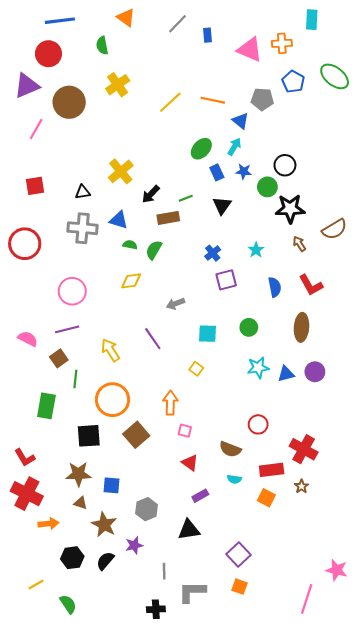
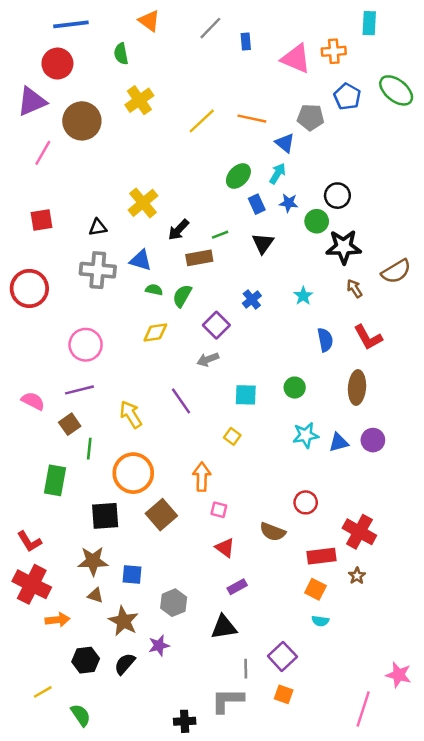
purple square: (226, 280) -> (216, 325), moved, turned -30
cyan semicircle: (234, 479) -> (320, 621), moved
gray line: (164, 571) -> (246, 669), moved

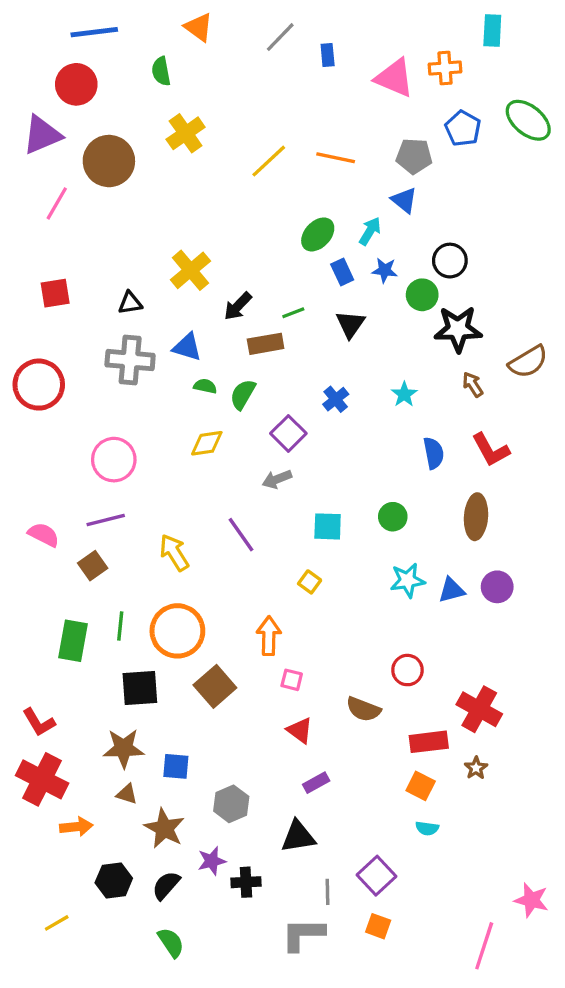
blue triangle: (285, 143) -> (404, 200), moved
green line: (89, 449) -> (120, 626), moved
green semicircle: (81, 715) -> (171, 943), moved
black cross: (185, 721) -> (246, 882), moved

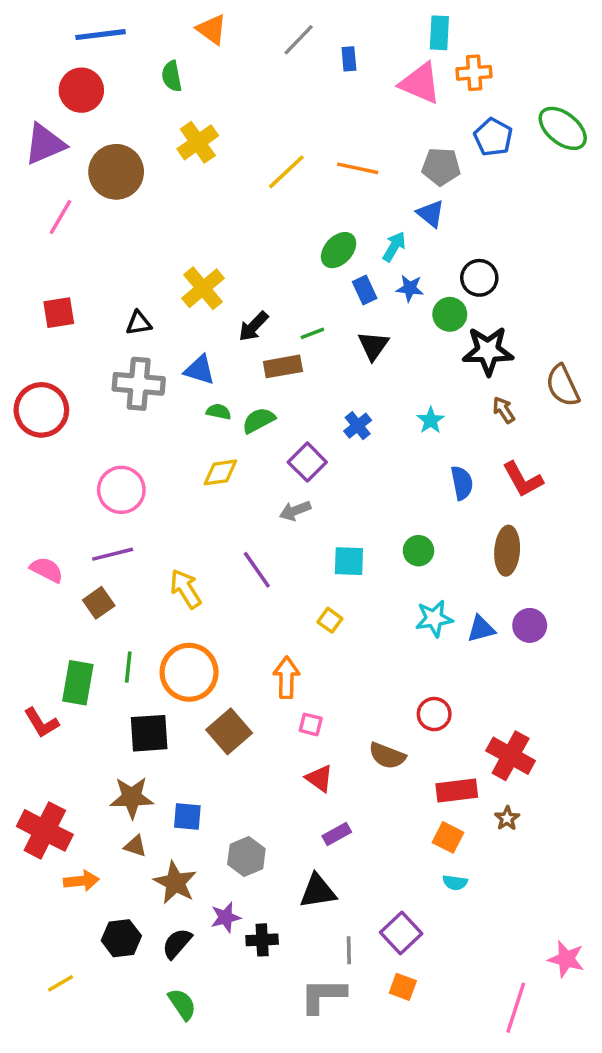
cyan rectangle: (492, 31) -> (439, 33), moved
brown semicircle: (528, 362) -> (563, 386), turned 96
green semicircle: (243, 394) -> (259, 420), turned 32
red L-shape: (39, 722) -> (41, 723), moved

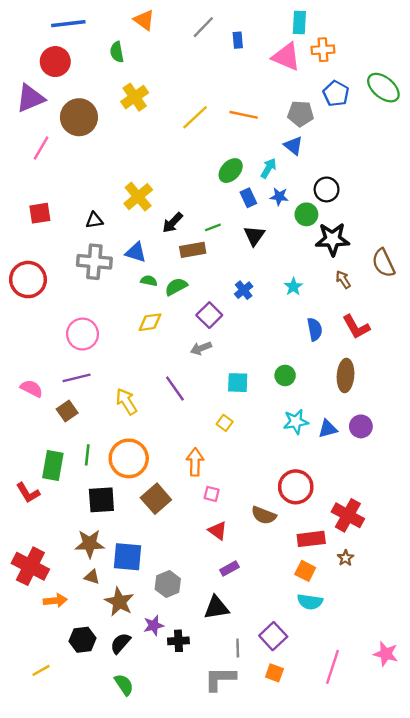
red circle: (434, 714) -> (296, 487), size x1.5
blue square: (187, 817) -> (128, 557), size x1.5
cyan semicircle: (455, 883) -> (310, 602), size x1.5
pink line: (516, 1008) -> (332, 667), moved

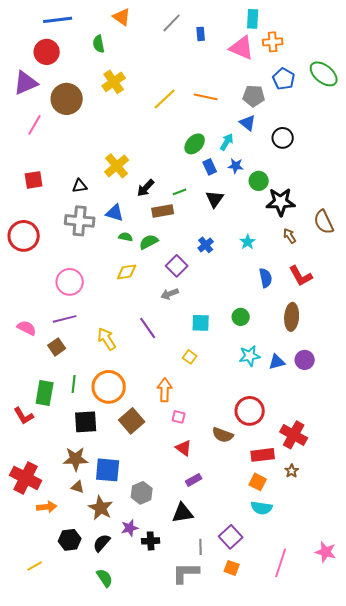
black circle: (327, 189) -> (283, 138), moved

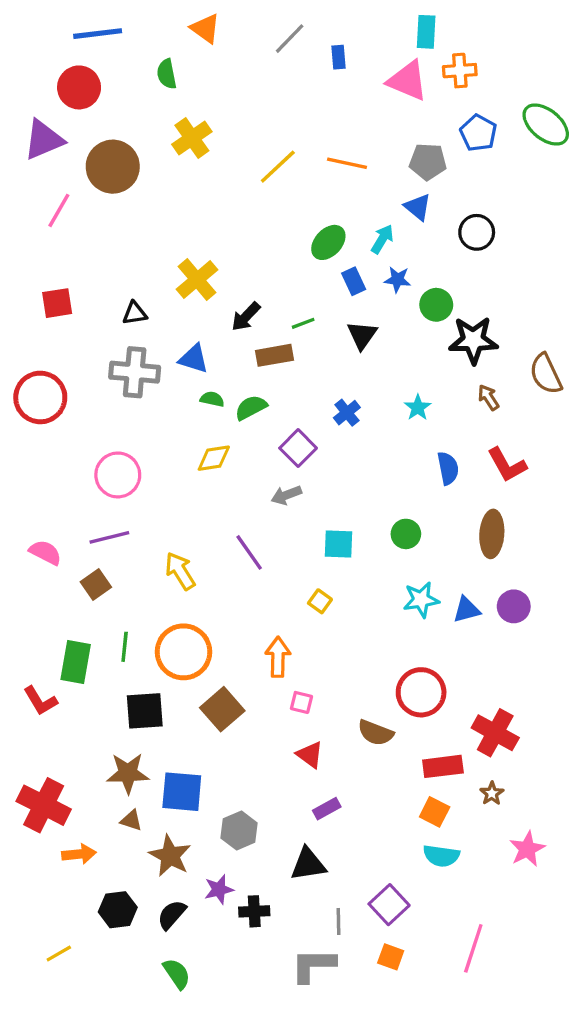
pink star: (326, 552) -> (527, 849), moved, turned 30

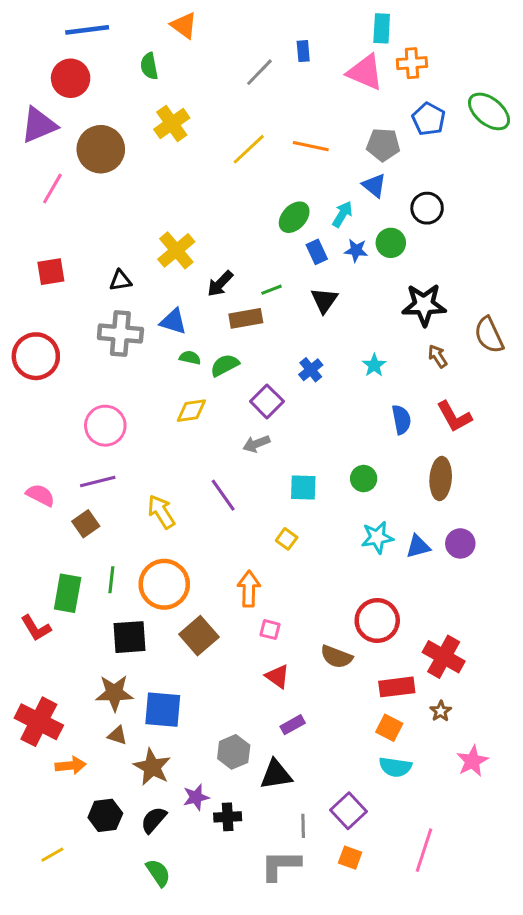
gray line: (290, 39) -> (259, 72), moved
green circle: (436, 305) -> (391, 243), moved
gray hexagon: (239, 830) -> (234, 752), moved

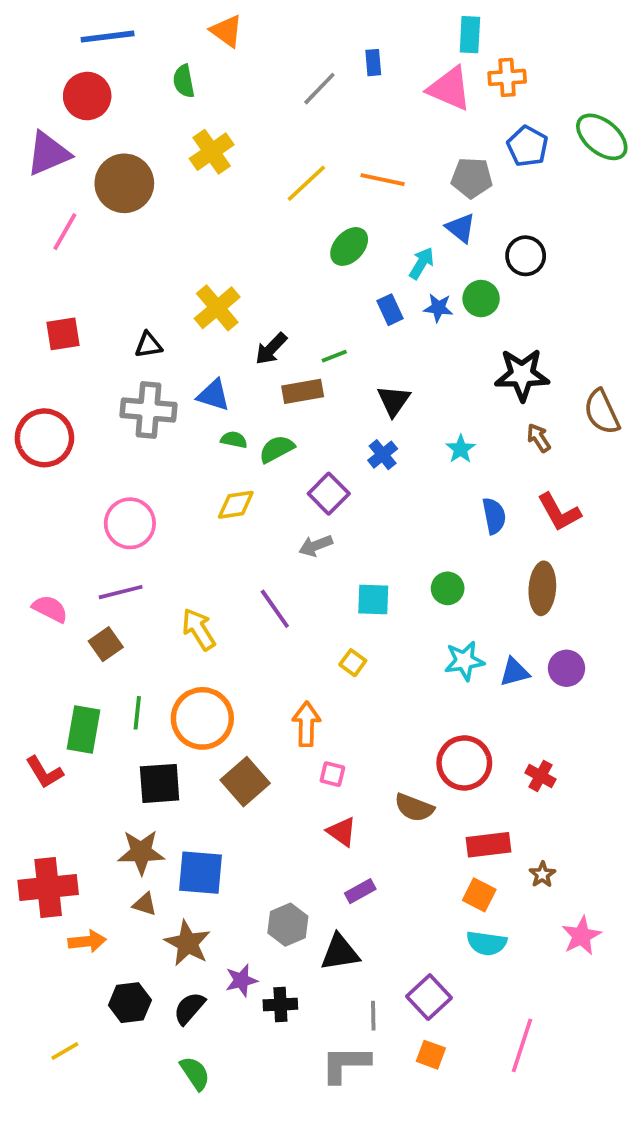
green ellipse: (294, 217) -> (349, 246), moved
black triangle: (324, 300) -> (394, 401), moved
red cross: (444, 657) -> (540, 776), moved, size x0.6
red cross: (39, 722) -> (48, 887), turned -33

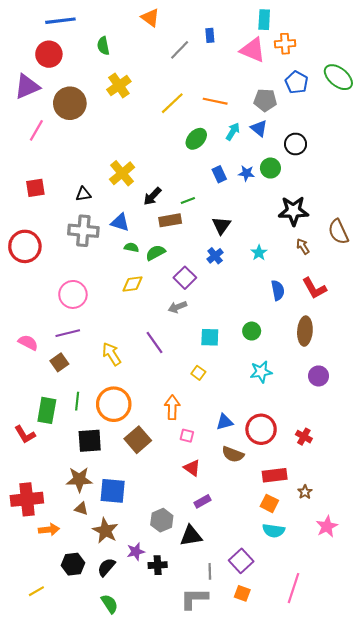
orange triangle: (227, 31) -> (150, 18), moved
cyan arrow: (422, 263) -> (233, 131), moved
blue triangle: (514, 672) -> (224, 422), moved

